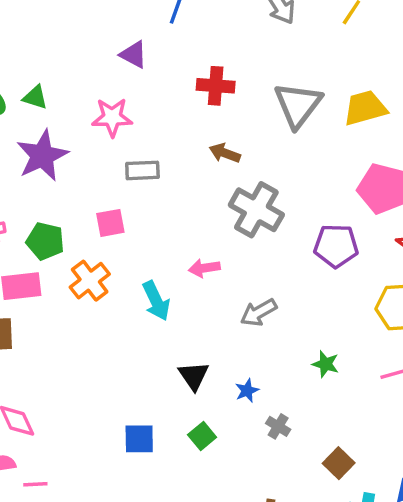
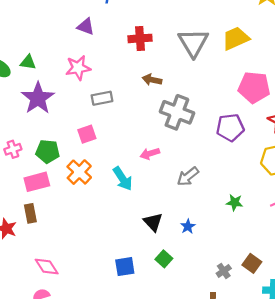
gray cross: (278, 426) -> (224, 271), moved, turned 32

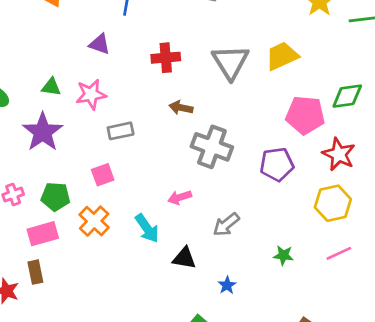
green triangle: (28, 62) -> (51, 87), moved
black triangle: (153, 222) -> (184, 258), moved, turned -36

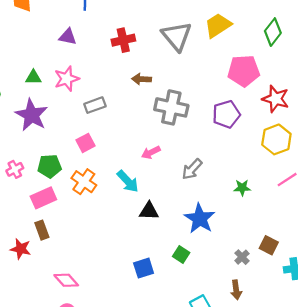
green diamond: (347, 96) -> (273, 32), moved, turned -36
black triangle: (184, 258) -> (149, 211), moved
blue star: (227, 285) -> (200, 219), size x2.0

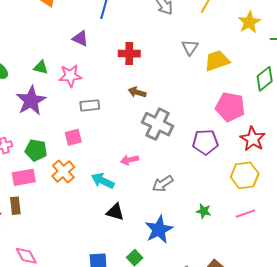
gray triangle: (177, 36) -> (190, 47), moved, size x0.6
cyan arrow: (128, 181) -> (103, 181), turned 145

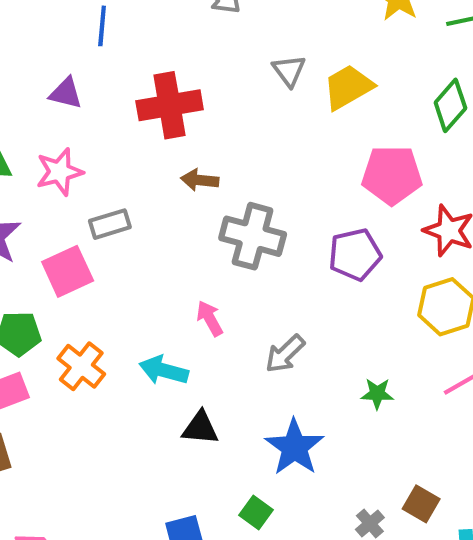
red cross: (129, 54) -> (170, 105), size x1.4
pink square: (73, 137) -> (68, 271), moved, size x1.4
pink arrow: (130, 160) -> (210, 318), turned 84

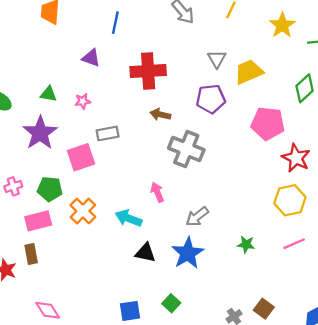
pink star: (59, 172) -> (83, 101), size x0.6
purple pentagon: (355, 254) -> (211, 99), moved
blue star: (294, 447) -> (188, 253), moved

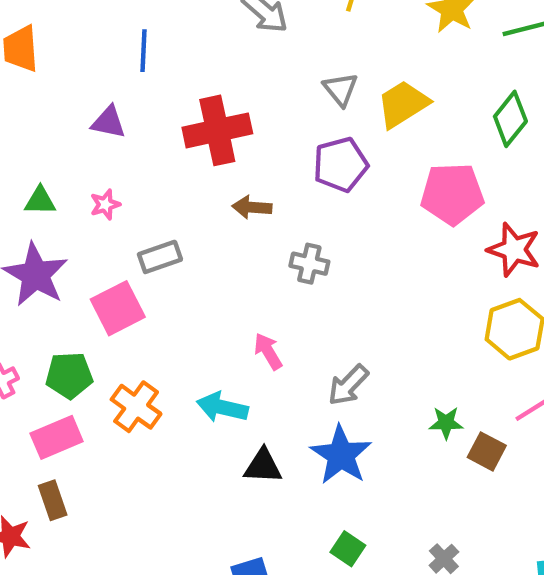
gray cross: (186, 149) -> (309, 264), size x0.6
green square: (171, 303) -> (348, 549), moved
brown square: (264, 309) -> (487, 451), moved

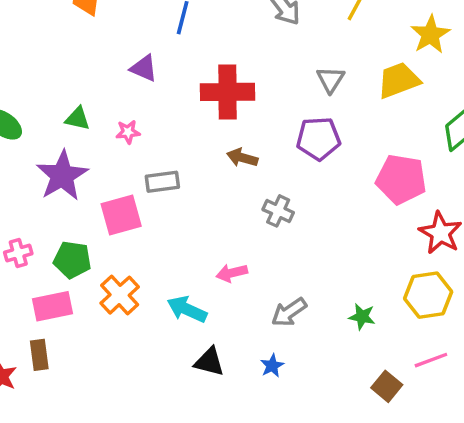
yellow trapezoid: (403, 104) -> (399, 80), moved
pink arrow: (268, 351) -> (232, 273), turned -84
green star: (446, 423) -> (362, 317), moved
blue star: (341, 455) -> (272, 366), size x0.5

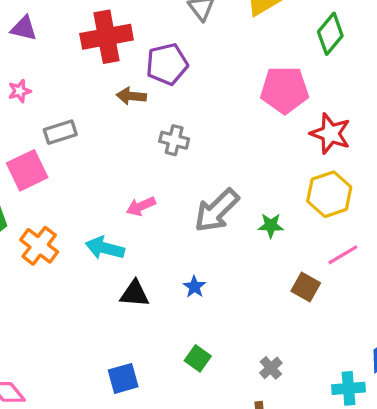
purple pentagon: (318, 138) -> (167, 64), moved
gray arrow: (289, 312) -> (217, 211), moved, size x1.4

